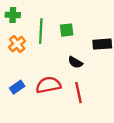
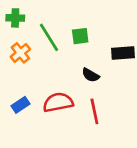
green line: (41, 31) -> (49, 37), turned -35

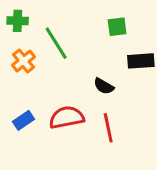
green square: (80, 36) -> (117, 27), moved

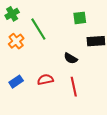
green cross: (18, 21) -> (12, 14), turned -32
red semicircle: (67, 117) -> (45, 80), size x0.7

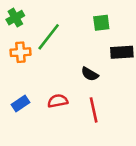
green line: (38, 29) -> (49, 37), turned 70
orange cross: (16, 41) -> (20, 52), turned 35

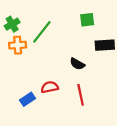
green cross: (15, 18) -> (12, 24), moved
blue rectangle: (20, 104) -> (28, 99), moved

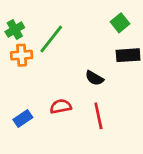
green square: (87, 20) -> (120, 23), moved, turned -32
blue rectangle: (28, 99) -> (23, 119), moved

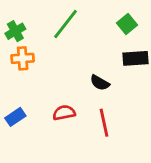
green line: (51, 39) -> (65, 24), moved
blue rectangle: (23, 119) -> (15, 117), moved

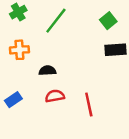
green cross: (15, 31) -> (18, 12), moved
black semicircle: (100, 83) -> (47, 70), moved, turned 147

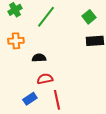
blue rectangle: (13, 100) -> (30, 99), moved
red line: (89, 105) -> (57, 100), moved

